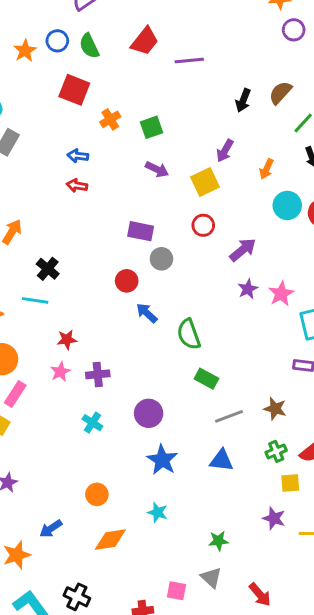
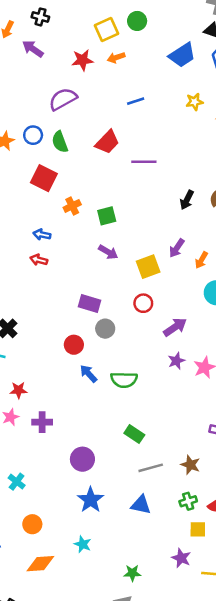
purple arrow: (225, 151) -> (177, 248), moved
green semicircle: (189, 334) -> (124, 380), moved, turned -75
cyan cross: (92, 423) -> (17, 482), moved

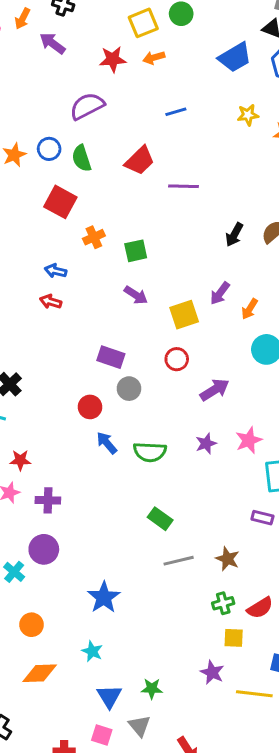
purple star: (176, 361) -> (206, 444), moved
purple circle: (82, 459) -> (44, 549), moved
blue triangle: (141, 505) -> (109, 696), moved, turned 45

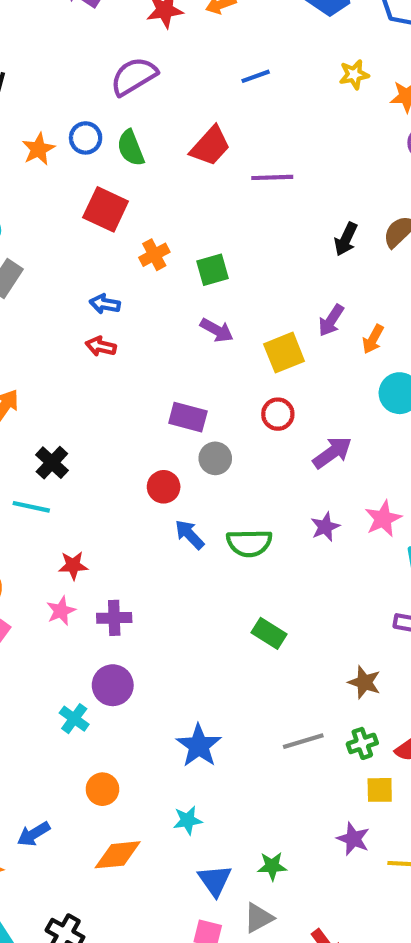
gray line: (179, 561) -> (303, 741), moved
cyan star: (92, 651) -> (188, 820), turned -30
gray triangle: (139, 726) -> (259, 918), turned 45

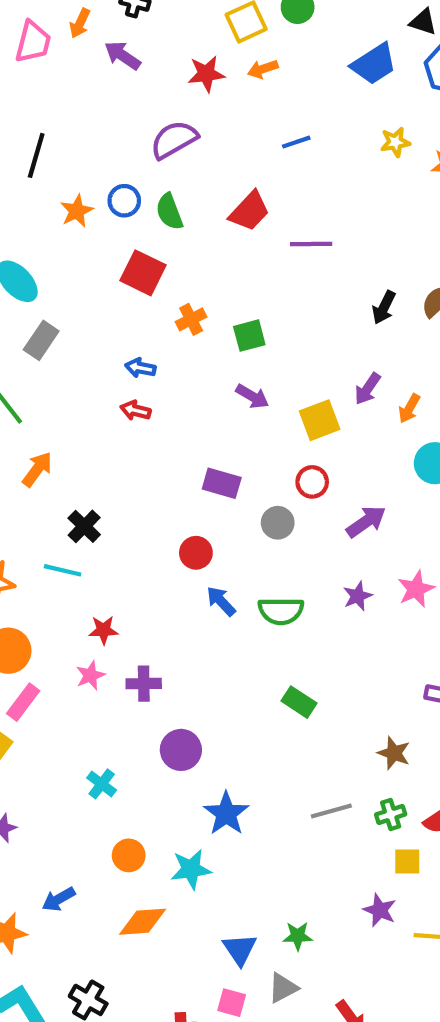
gray circle: (215, 458) -> (278, 523), moved
purple circle: (113, 685) -> (181, 750), moved
cyan star: (188, 820) -> (191, 869), moved, size x1.4

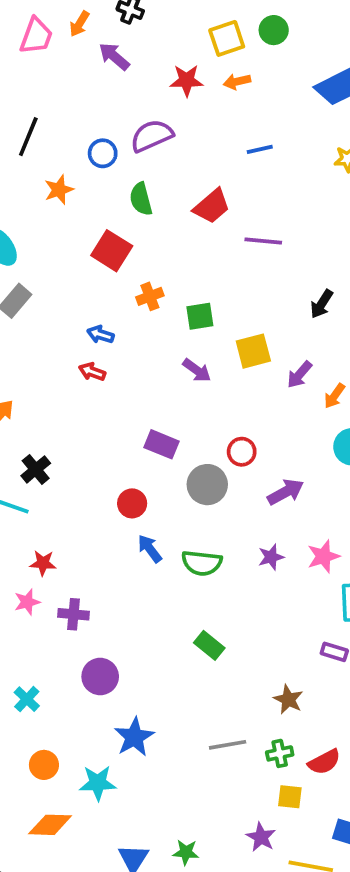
blue circle: (124, 201) -> (103, 153), moved
yellow square: (320, 420) -> (253, 351), moved
gray circle: (278, 523) -> (207, 485), size x1.4

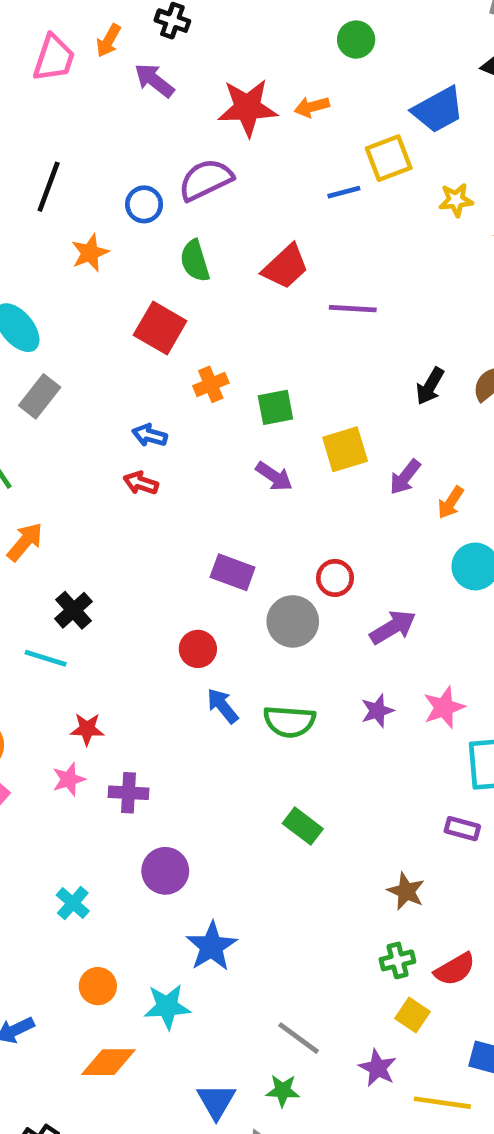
yellow square: (227, 38) -> (389, 158), moved
red star: (187, 80) -> (247, 108), size x1.4
gray line: (228, 745) -> (299, 1038), moved, turned 48
yellow square: (290, 797) -> (413, 1015), turned 30

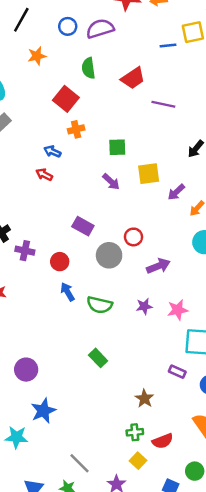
blue circle: (144, 204) -> (68, 26), moved
orange cross: (211, 384) -> (76, 129), moved
purple cross: (128, 793) -> (25, 251), moved

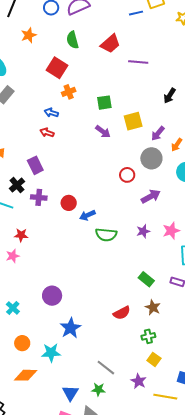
purple rectangle: (83, 226) -> (35, 165), moved, turned 42
gray circle: (109, 255) -> (151, 158), moved
blue arrow: (67, 292) -> (87, 215), moved, turned -77
green rectangle: (98, 358) -> (146, 279), moved
red semicircle: (163, 441) -> (122, 313), moved

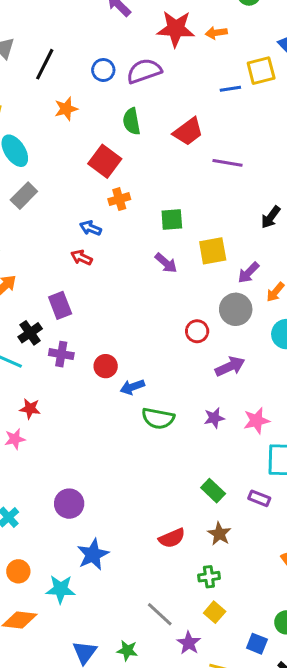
gray line: (106, 368) -> (160, 614), moved

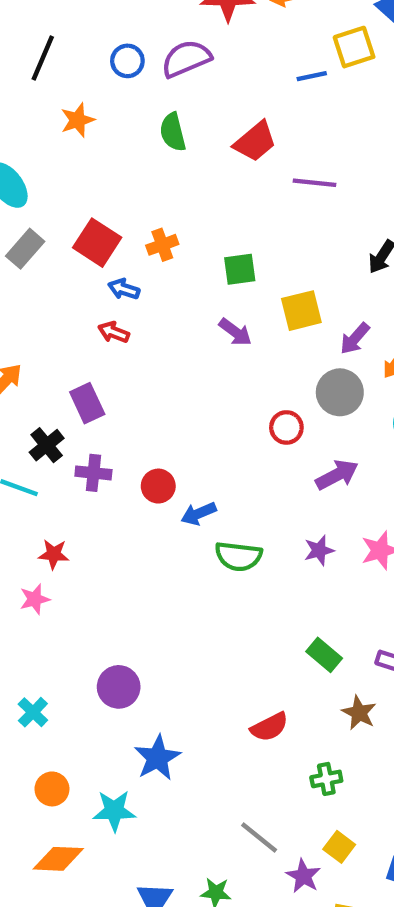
red square: (105, 161) -> (97, 243), moved
brown star: (219, 534) -> (359, 713), moved
yellow square: (215, 612) -> (339, 847), moved

